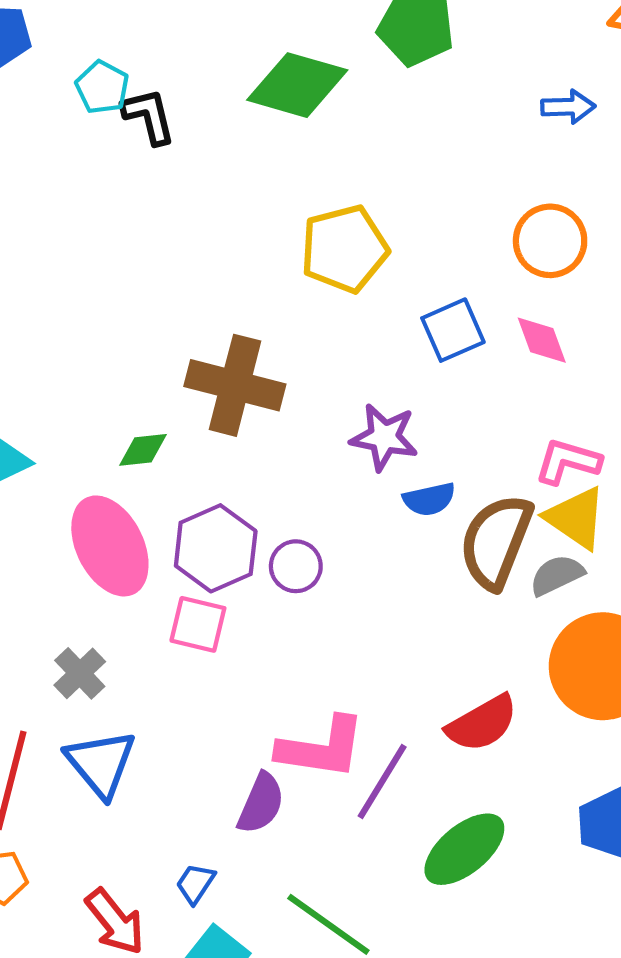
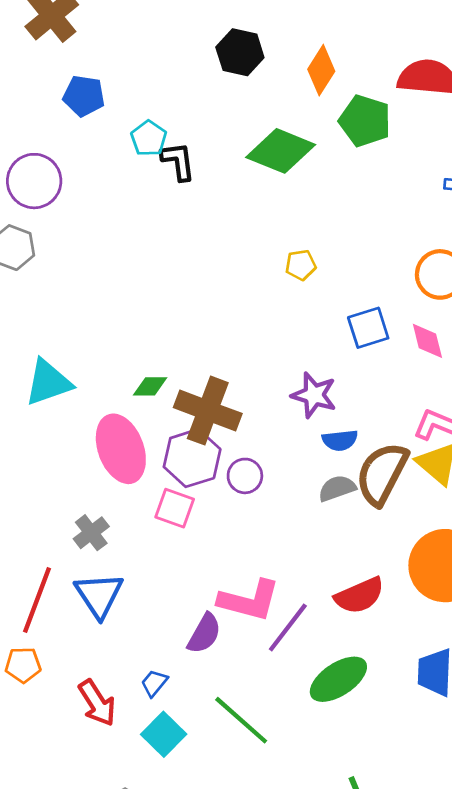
yellow pentagon: (344, 249) -> (301, 265), size x0.5
brown cross: (235, 385) -> (208, 411), moved
gray semicircle: (557, 575) -> (337, 488), moved

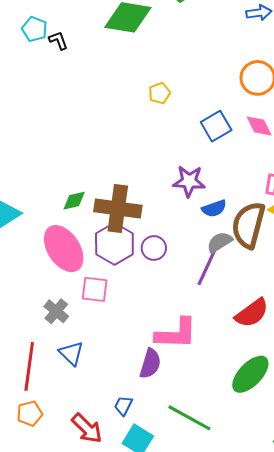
black L-shape: (178, 161) -> (58, 40), size x0.7
pink square: (175, 508) -> (95, 289), moved
blue triangle: (99, 595) -> (71, 353), size x0.7
purple line: (288, 628) -> (207, 266), moved

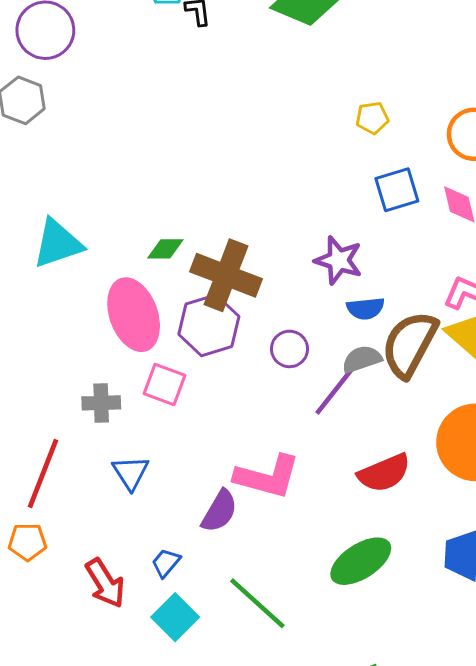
yellow pentagon: (160, 93) -> (372, 118), moved
purple circle: (154, 248) -> (290, 349), moved
gray cross: (56, 311) -> (101, 403), turned 35
blue triangle: (71, 353) -> (131, 473), moved

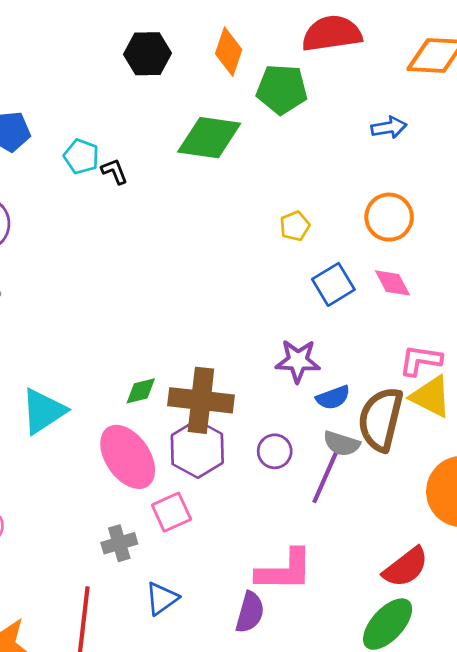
gray semicircle: (362, 359) -> (342, 444), turned -129
pink square: (165, 385) -> (171, 512), turned -30
blue triangle: (131, 473) -> (162, 599), turned 42
red semicircle: (384, 473) -> (406, 567), moved

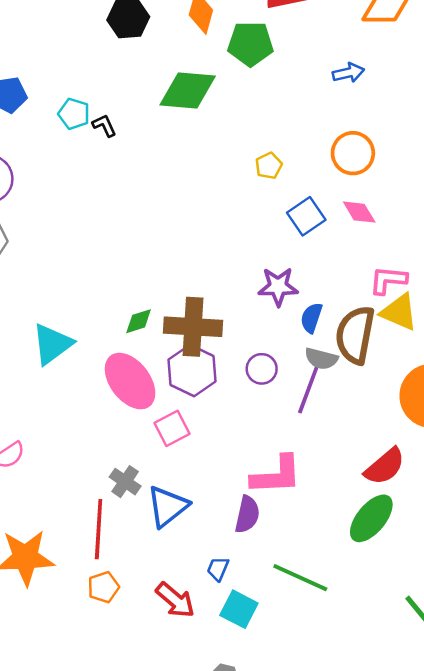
blue semicircle: (333, 398) -> (311, 318), turned 132
gray cross: (119, 543) -> (125, 482), moved, turned -36
blue triangle: (162, 599) -> (167, 506), size x1.4

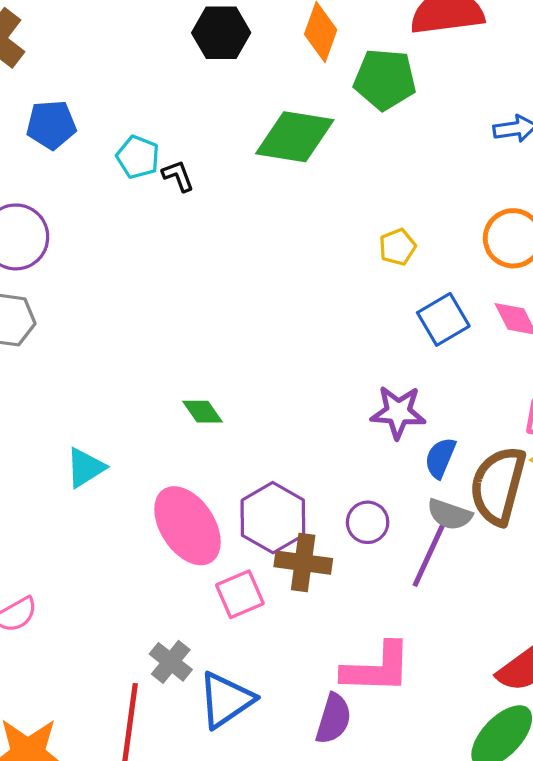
green diamond: (139, 321) -> (203, 412), moved, turned 68
brown cross: (193, 327) -> (303, 563), moved, size x0.7
cyan triangle: (52, 344) -> (85, 468), size x0.7

